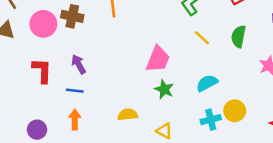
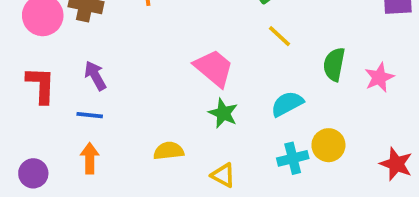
green semicircle: (238, 36) -> (334, 64), moved
pink trapezoid: (158, 59) -> (214, 68), turned -72

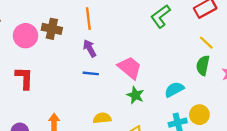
yellow line: (280, 36) -> (206, 43), moved
purple arrow: (95, 76) -> (90, 48), moved
blue line: (90, 115) -> (91, 73), moved

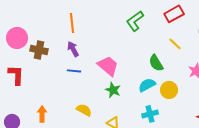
brown cross: (52, 29) -> (39, 50), moved
green semicircle: (203, 65) -> (156, 63), moved, turned -42
yellow circle: (199, 115) -> (169, 90), moved
yellow semicircle: (102, 118) -> (84, 110), turned 35

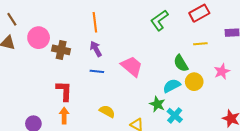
yellow line: (175, 44) -> (200, 44), turned -48
red L-shape: (16, 75) -> (64, 91), moved
green star: (113, 90) -> (157, 104), moved
yellow circle: (169, 90) -> (194, 82), moved
cyan cross: (150, 114) -> (175, 115), turned -35

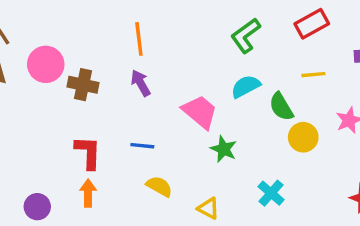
blue line: (97, 71) -> (142, 146), moved
cyan semicircle: (172, 86) -> (246, 86), moved
green star: (157, 104) -> (224, 149), moved

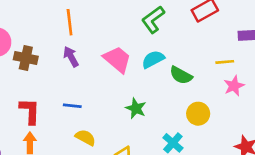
yellow line: (313, 75) -> (225, 62), moved
green semicircle: (281, 107) -> (181, 75), turned -30
pink trapezoid: (200, 112) -> (117, 59), moved
yellow circle: (303, 137) -> (198, 114), moved

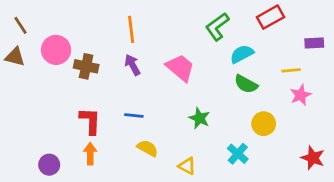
cyan semicircle: (153, 59) -> (242, 54), moved

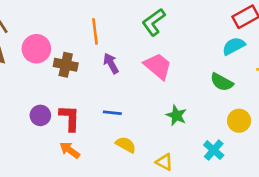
green L-shape: (217, 27) -> (154, 22), moved
orange line: (131, 29) -> (95, 31), moved
cyan semicircle: (242, 54) -> (234, 46), moved
orange arrow: (90, 154) -> (70, 150), turned -54
purple circle: (49, 165) -> (40, 115), moved

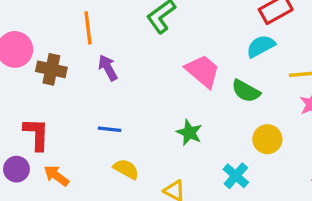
pink trapezoid: (158, 66) -> (203, 71), moved
purple circle: (40, 115) -> (16, 169), moved
red L-shape: (70, 118) -> (36, 134), moved

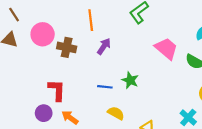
purple arrow: (108, 68) -> (104, 46), turned 63
green star: (189, 133) -> (130, 80), moved

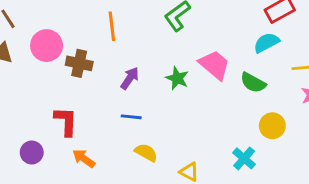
purple arrow: (104, 46) -> (130, 78), moved
green star: (130, 80) -> (177, 78), moved
purple circle: (44, 113) -> (32, 153), moved

